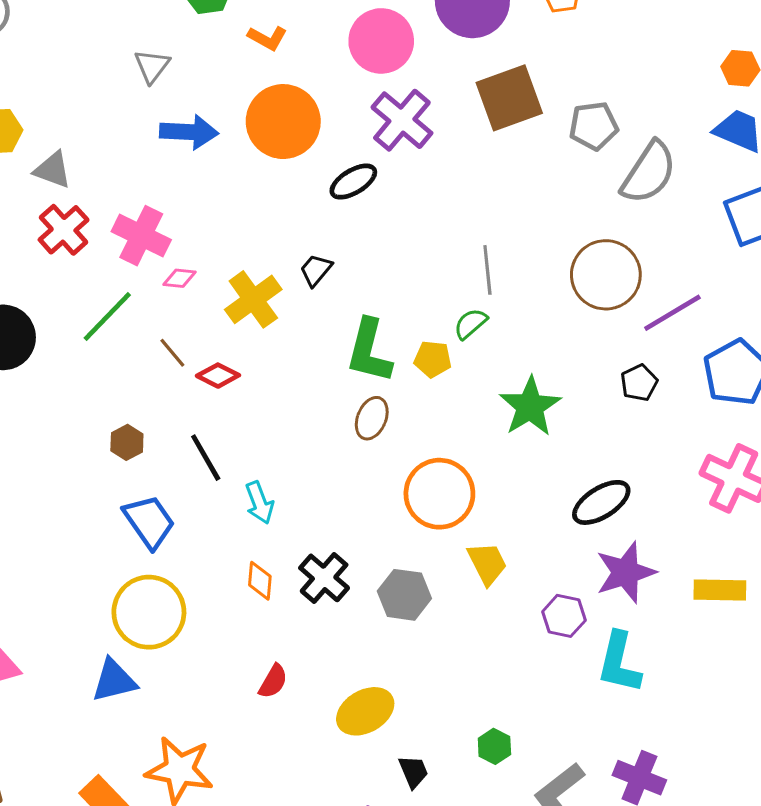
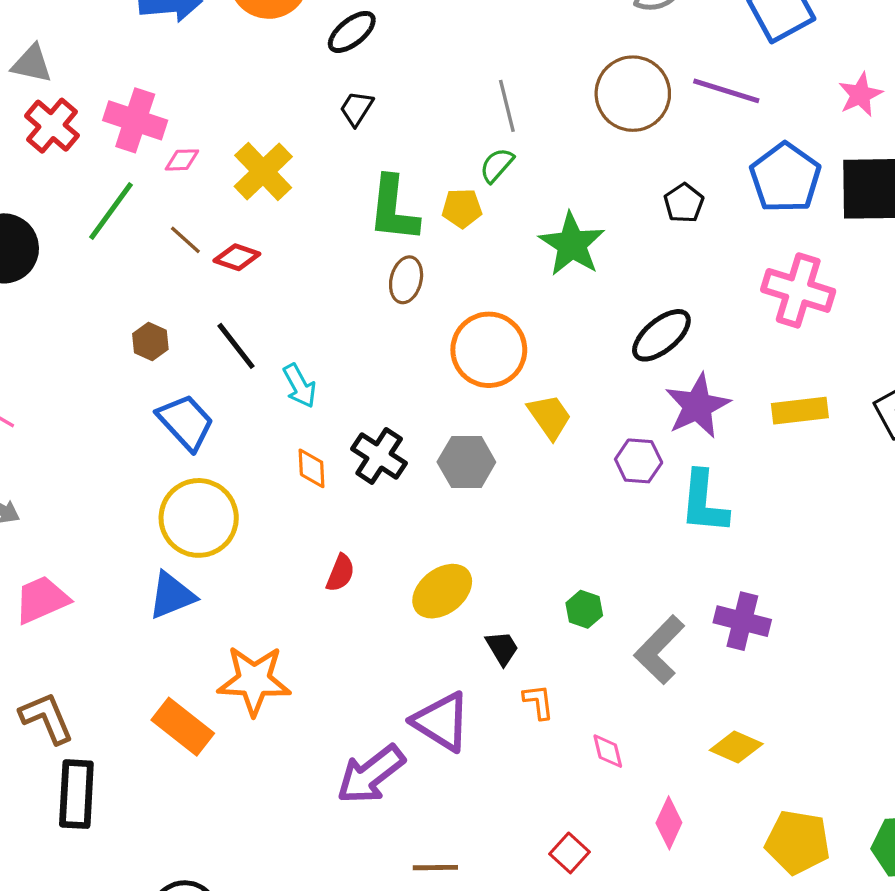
black trapezoid: (316, 270) -> (357, 108), moved
purple line: (672, 313) -> (726, 91), moved, turned 56

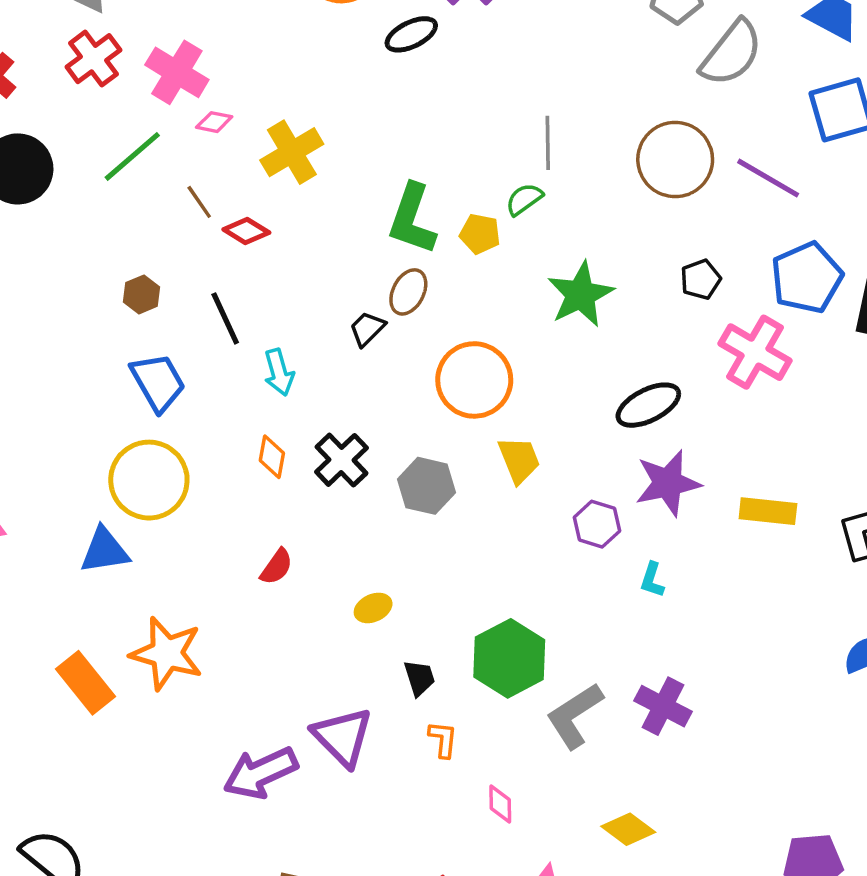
black trapezoid: (357, 108) -> (367, 329), moved
pink cross: (798, 290) -> (755, 352), moved
cyan L-shape: (704, 502) -> (652, 580), size x0.5
yellow ellipse: (442, 591) -> (373, 608), size x0.6
green hexagon: (584, 609) -> (509, 658), size x2.0

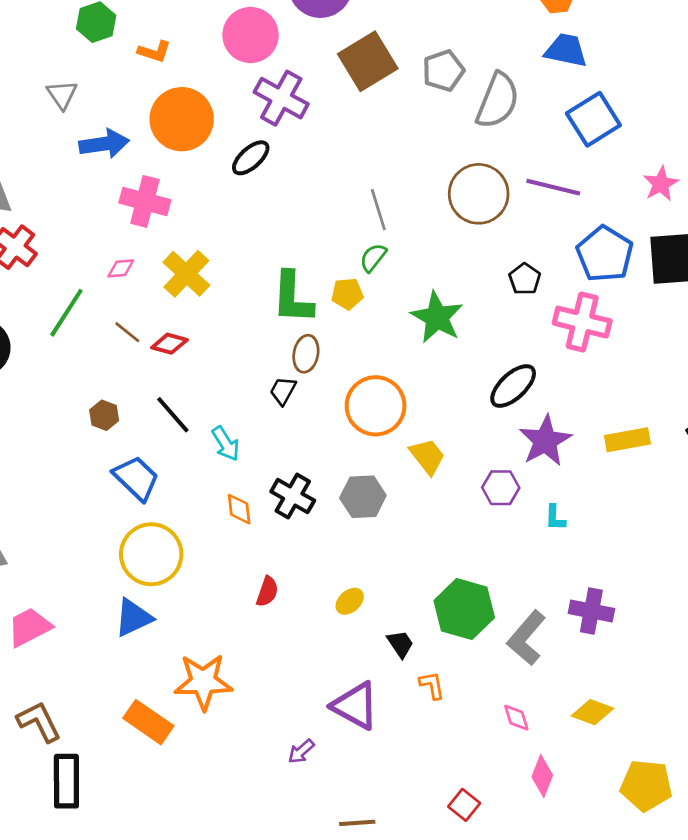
pink cross: (177, 72) -> (145, 201), moved
purple arrow: (260, 773) -> (301, 751), size x0.5
pink diamond: (500, 804) -> (516, 718), moved

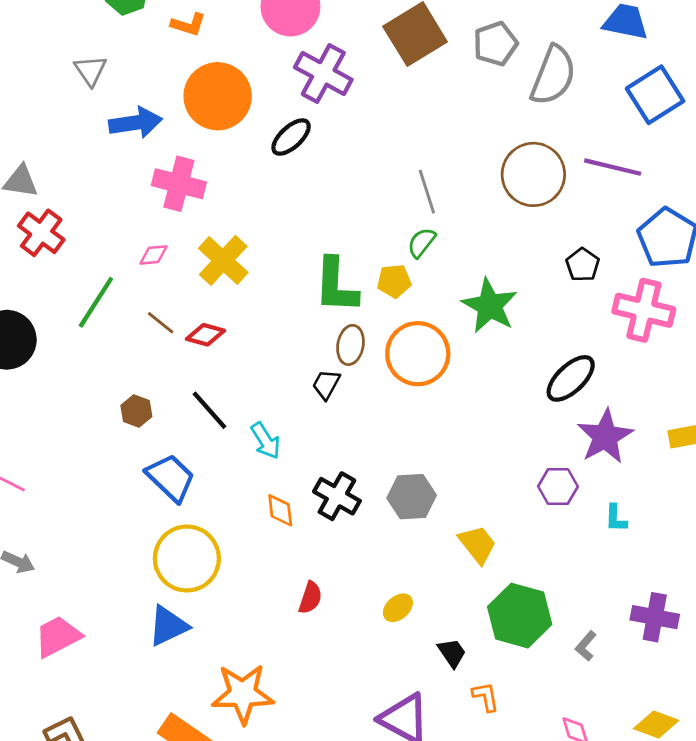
orange circle: (376, 406) -> (418, 354), moved
yellow trapezoid: (427, 456) -> (478, 544), moved
gray L-shape: (526, 638) -> (586, 646), size x0.5

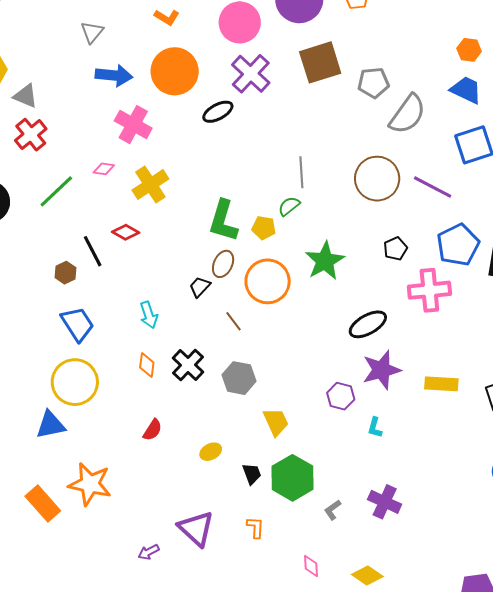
pink cross: (644, 310) -> (429, 290), turned -33
brown line: (161, 323) -> (234, 321), moved
black line: (209, 410) -> (93, 251), moved
black trapezoid: (452, 653) -> (252, 474), moved

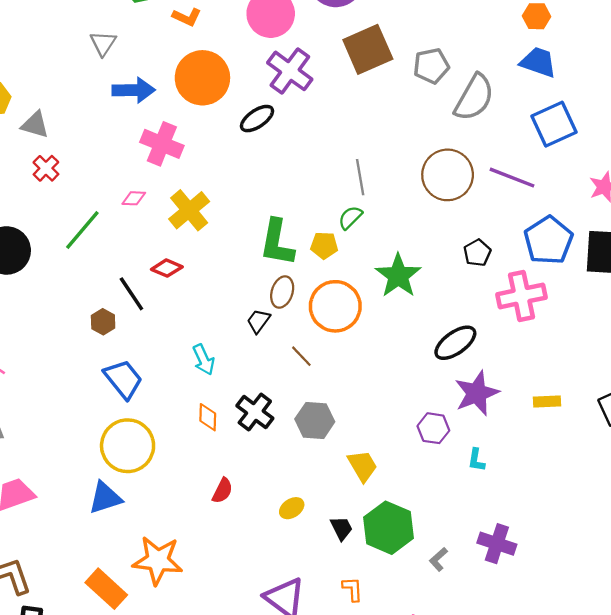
red cross: (31, 135) -> (46, 168), size x0.7
yellow rectangle: (441, 384) -> (547, 401), size x0.7

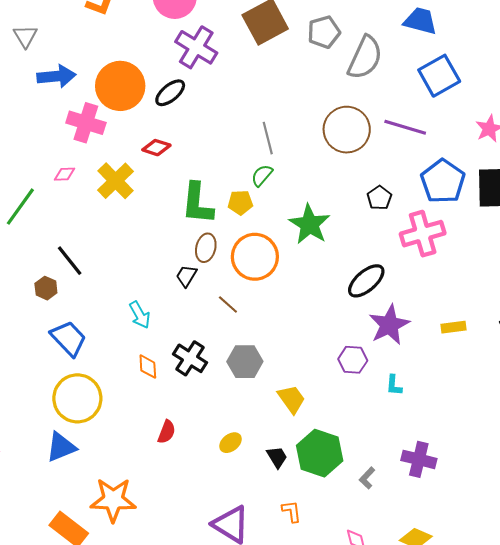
orange circle: (202, 78) -> (120, 86), moved
red diamond: (167, 268) -> (156, 148), moved

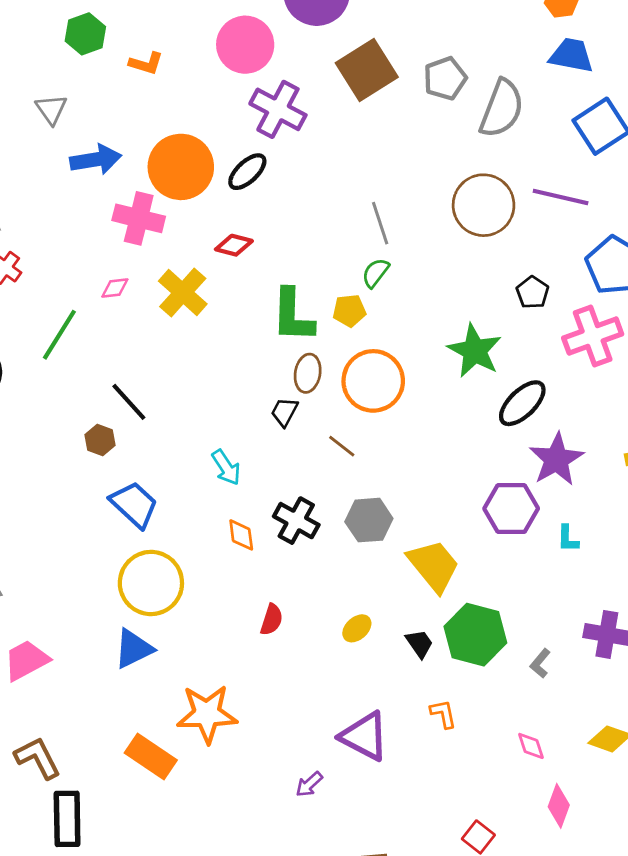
green star: (310, 224) -> (475, 351), moved
purple hexagon: (353, 360) -> (511, 509), size x1.4
yellow trapezoid: (291, 399) -> (434, 566), size x1.4

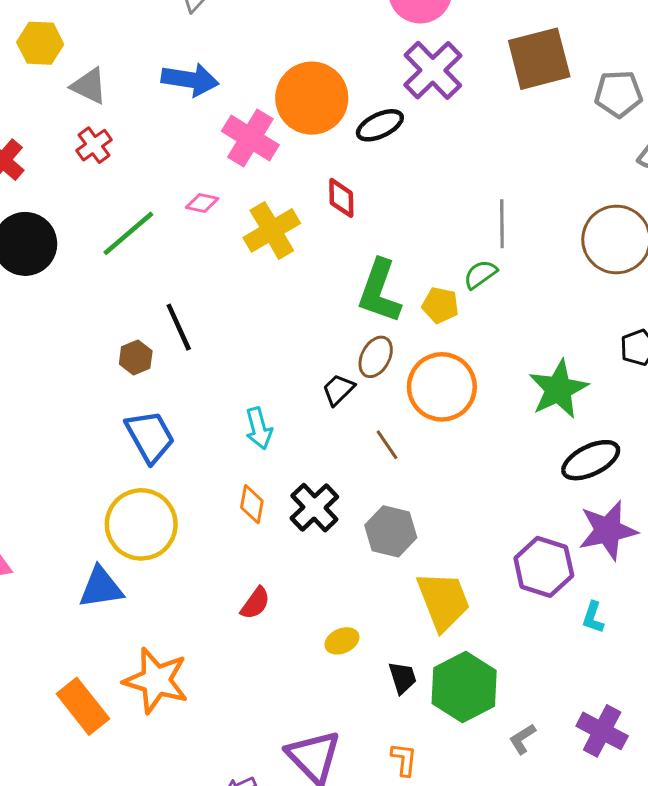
blue arrow: (96, 160) -> (190, 80), moved
red diamond: (234, 245) -> (341, 198), turned 57

